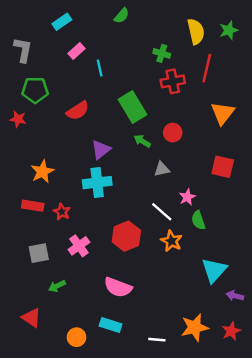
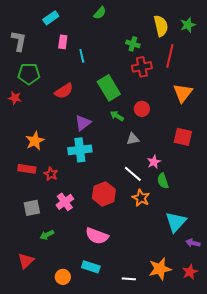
pink rectangle: (76, 51) -> (63, 42), turned -40
red triangle: (31, 318) -> (26, 261), turned 42

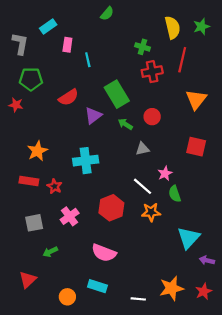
cyan rectangle: (51, 18) -> (48, 27), moved
purple triangle: (83, 123) -> (93, 116), moved
orange star: (141, 198) -> (151, 212), turned -30

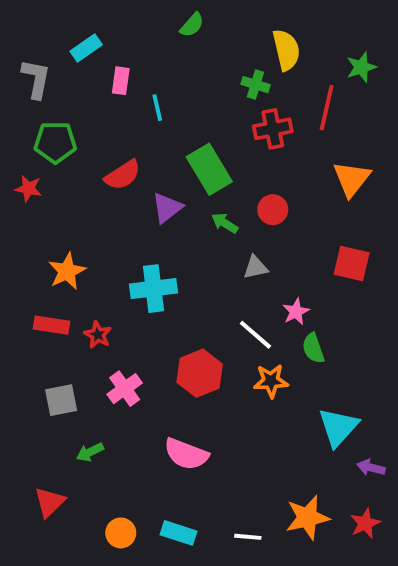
green star: (201, 27) -> (361, 67), moved
yellow semicircle: (173, 28) -> (286, 50), moved
cyan rectangle: (97, 286) -> (179, 533), moved

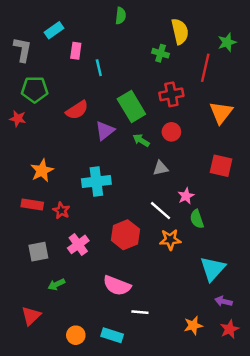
green semicircle: (192, 25) -> (121, 16), turned -35
red cross: (273, 129) -> (171, 94), moved
purple arrow: (371, 468) -> (223, 301), moved
orange star: (307, 518) -> (193, 325), size x0.7
white line: (248, 537) -> (140, 312), moved

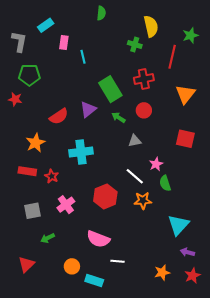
red semicircle: (77, 110) -> (59, 116), moved
orange circle: (76, 335) -> (72, 266), moved

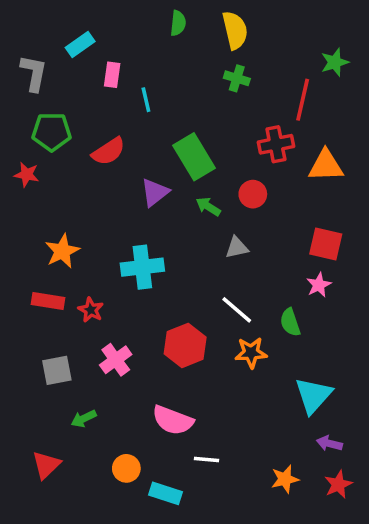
yellow semicircle: (151, 26) -> (235, 30), moved
red cross: (144, 79) -> (276, 144), moved
orange triangle: (185, 94) -> (326, 166), turned 50
red semicircle: (59, 116) -> (109, 151), moved
pink star: (156, 164) -> (319, 285), moved

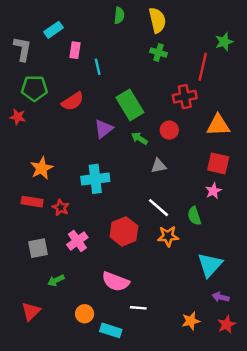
orange triangle: (326, 166) -> (218, 125), moved

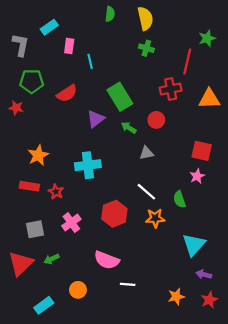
orange triangle: (218, 125) -> (209, 99), moved
red triangle: (31, 311) -> (21, 263), moved, size x1.4
cyan rectangle: (111, 330) -> (44, 305), moved, turned -54

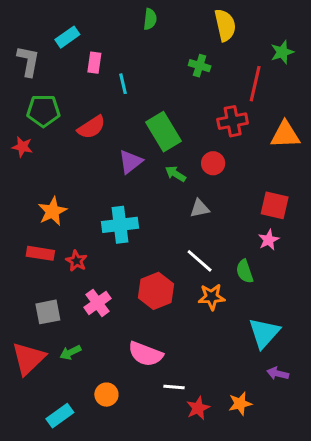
yellow semicircle: (145, 18) -> (225, 25), moved
red star: (209, 300) -> (198, 408), moved

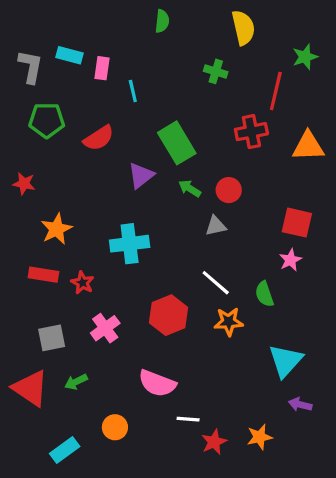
cyan rectangle: (67, 37) -> (69, 55), moved, turned 50
red star: (22, 147) -> (24, 184), moved
red circle: (213, 163) -> (229, 190), moved
red triangle: (28, 358) -> (30, 388), turned -42

